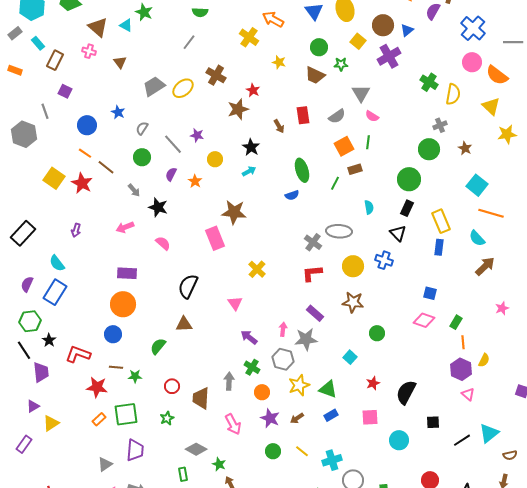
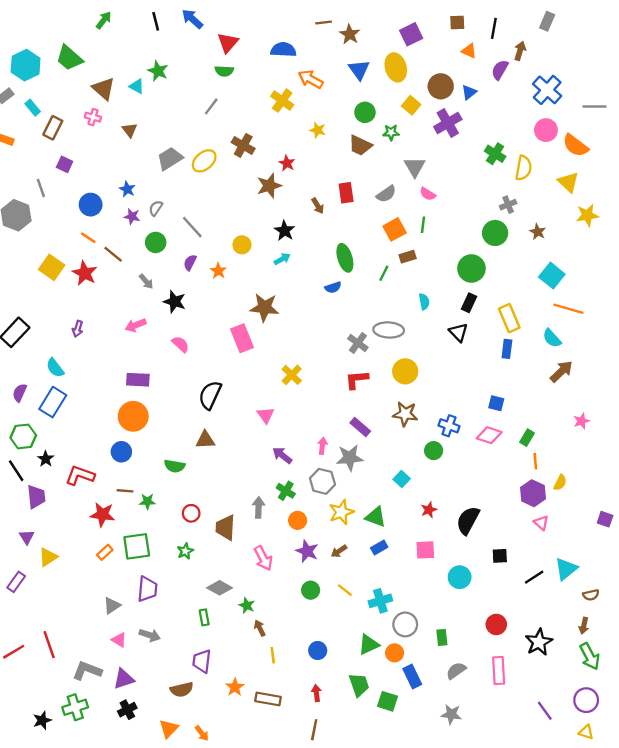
purple star: (197, 135) -> (132, 216), moved
blue cross: (384, 260) -> (449, 426), moved
green semicircle: (158, 346) -> (175, 466), turned -120
purple triangle: (33, 406) -> (27, 537), turned -32

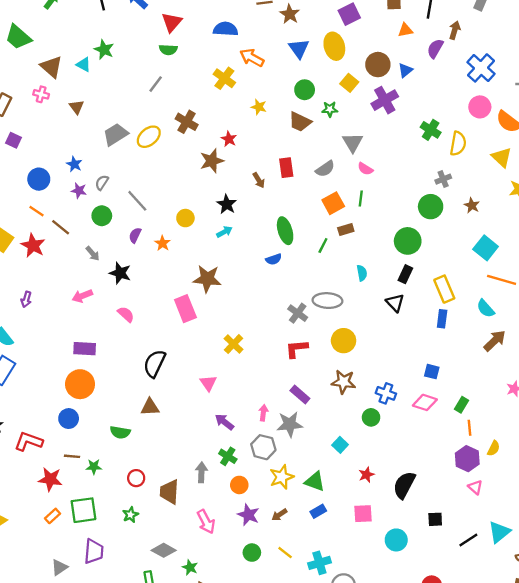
orange triangle: (469, 51) -> (405, 30), turned -35

